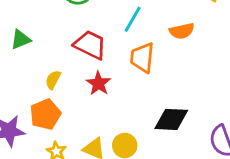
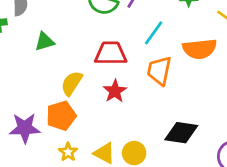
orange semicircle: (182, 31) -> (200, 49), size x1.4
red trapezoid: (90, 45) -> (111, 53), turned -32
yellow semicircle: (53, 80) -> (72, 83), size x1.4

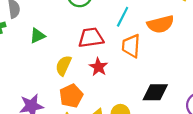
orange pentagon: (61, 116) -> (71, 96), moved

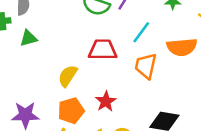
green triangle: (37, 36) -> (29, 38), moved
red star: (98, 67) -> (106, 101), moved

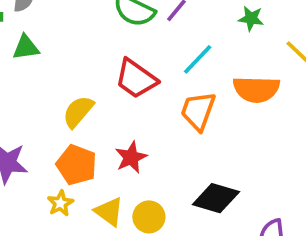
red trapezoid: (103, 50) -> (136, 79), turned -152
orange pentagon: (71, 111) -> (77, 165), turned 30

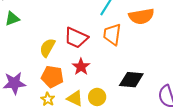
red trapezoid: (136, 79) -> (76, 38), moved

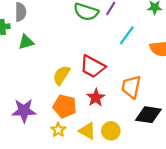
orange trapezoid: (112, 34) -> (131, 87), moved

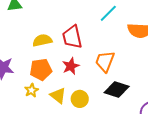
red trapezoid: (93, 67) -> (72, 37), turned 40
yellow semicircle: (61, 75) -> (42, 40), turned 36
orange pentagon: (65, 106) -> (41, 70), turned -30

